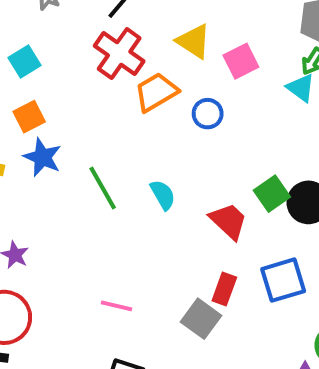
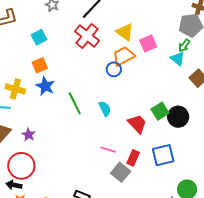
orange trapezoid: (156, 92) -> (124, 56), moved
blue circle: (208, 114) -> (114, 69), moved
pink line: (117, 306) -> (108, 150), moved

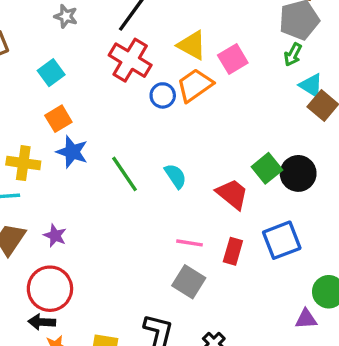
cyan triangle: (178, 59) -> (311, 85), moved
blue circle: (114, 69) -> (163, 95), moved
gray square: (121, 172) -> (189, 282), moved

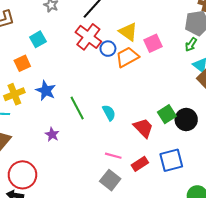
blue circle: (163, 95) -> (108, 49), moved
orange square: (58, 119) -> (22, 63), moved
yellow cross: (23, 163) -> (14, 94), turned -36
purple star: (55, 236) -> (52, 134), moved
red rectangle: (233, 251) -> (140, 164), turned 35

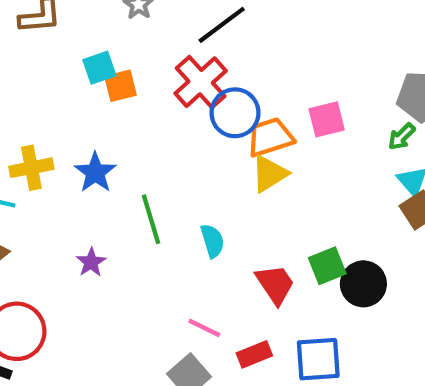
yellow triangle: (128, 32) -> (269, 174), moved, turned 42
blue circle: (108, 49) -> (235, 113), size x1.5
orange square: (22, 63) -> (120, 86), moved

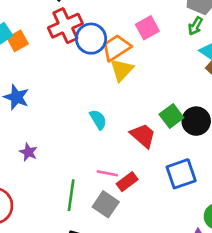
red cross: (201, 82) -> (65, 26), turned 32
green line: (151, 219) -> (71, 195), moved, turned 40
red rectangle: (254, 354) -> (127, 182), moved

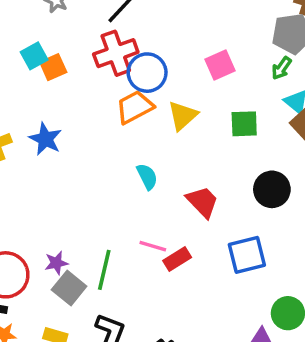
orange trapezoid: (116, 48) -> (135, 107), moved
green square: (171, 116) -> (244, 124), moved, turned 30
purple star: (28, 152) -> (56, 263), moved, turned 30
gray square: (106, 204) -> (69, 288), moved

